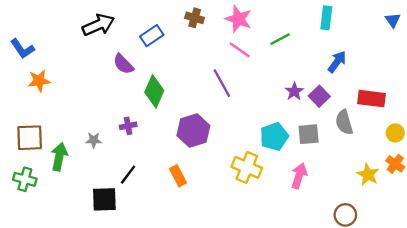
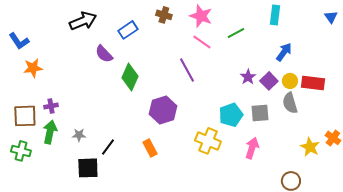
purple cross: (128, 126) -> (51, 106), moved
yellow circle: (395, 133) -> (290, 81), moved
gray star: (94, 140) -> (79, 135), moved

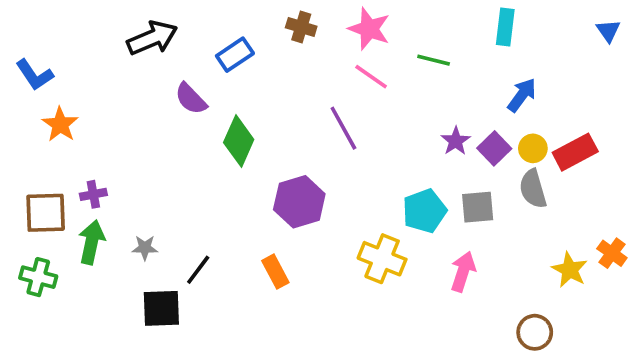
green line: (236, 33) -> (434, 60), turned 42
orange star: (33, 68) -> (60, 124), turned -30
red rectangle: (313, 83) -> (575, 152), turned -35

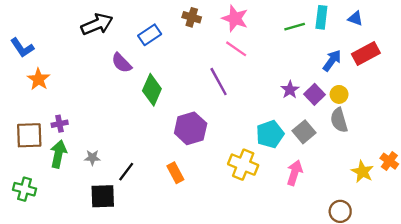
blue triangle: (608, 31) -> (355, 18), moved, turned -35
green line: (434, 60) -> (295, 27), moved, turned -30
red rectangle: (575, 152) -> (366, 54), moved
gray square: (478, 207) -> (304, 132), turned -35
green cross: (38, 277) -> (24, 189), moved

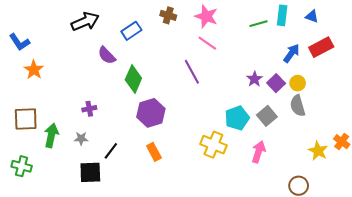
purple cross: (60, 124) -> (89, 109), moved
purple hexagon: (191, 128) -> (151, 113), moved

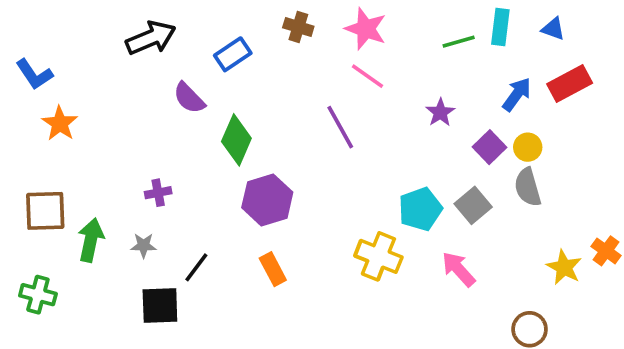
purple star: (254, 79) -> (440, 113), moved
pink arrow: (259, 152) -> (459, 269), turned -60

